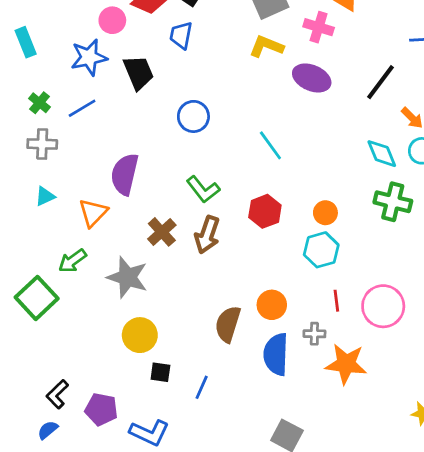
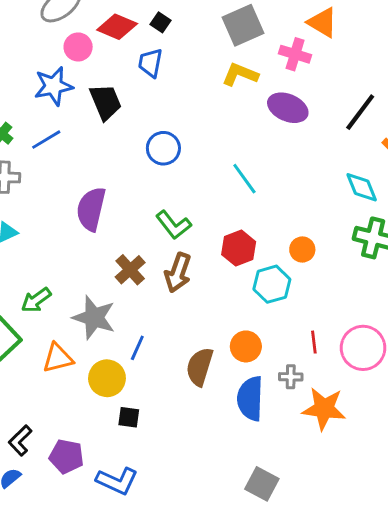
orange triangle: (93, 213) -> (58, 358), moved, turned 32
cyan hexagon: (321, 250) -> (272, 284), moved
blue line: (202, 387) -> (137, 348), moved

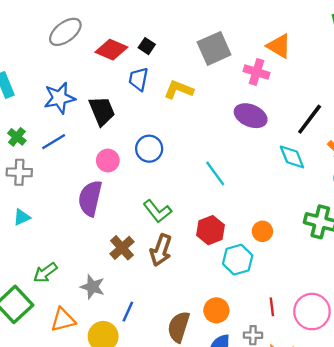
pink circle: (78, 47) -> (108, 160), moved
yellow L-shape: (240, 74) -> (179, 90), moved
cyan diamond: (362, 187) -> (292, 157), moved
gray star: (94, 317) -> (92, 287), size x0.7

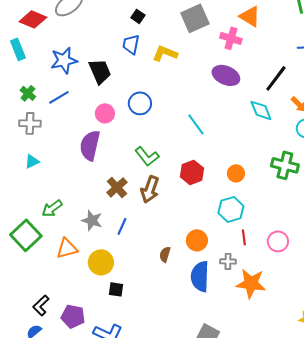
red diamond: (111, 50) -> (33, 19), moved
cyan hexagon: (238, 260) -> (231, 209), moved
blue line: (128, 312) -> (122, 226), moved
pink circle: (312, 312) -> (278, 241), size x0.7
brown semicircle: (179, 327) -> (165, 254), size x0.6

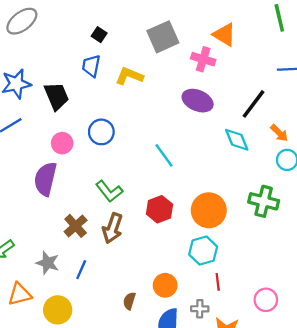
orange circle: (236, 173) -> (209, 210), size x1.8
pink circle: (278, 241) -> (266, 300), moved

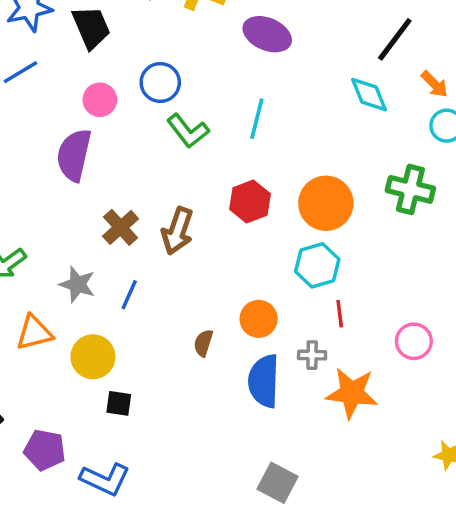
purple ellipse: (198, 101) -> (267, 34), moved
cyan line: (164, 155) -> (257, 119), turned 50
green L-shape: (109, 191) -> (188, 131), moved

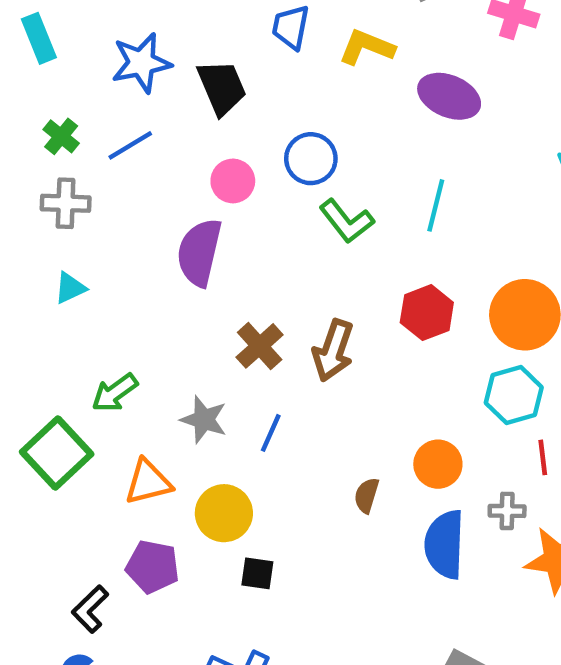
purple pentagon: (45, 450) -> (153, 567), moved

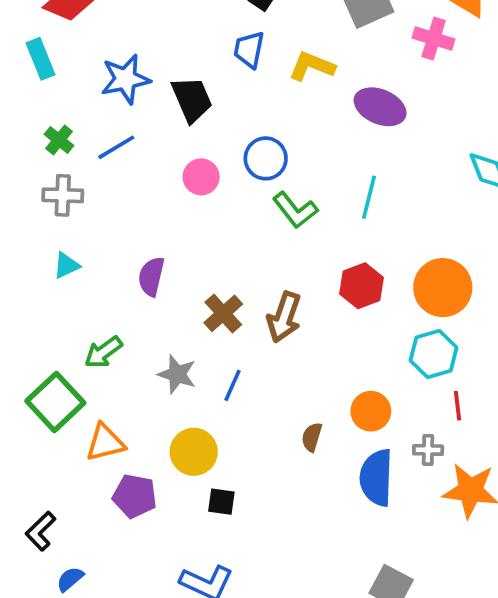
purple semicircle: (199, 252) -> (151, 277), moved, size x0.7
orange triangle: (148, 482) -> (105, 443), moved
black L-shape: (90, 609) -> (41, 531), moved

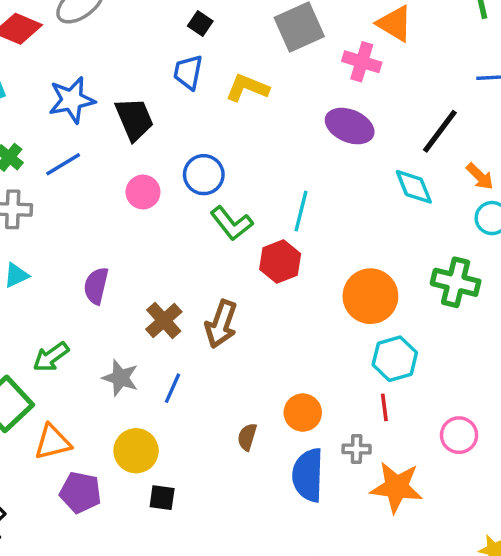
purple ellipse: (380, 107) -> (350, 126), moved
red hexagon: (362, 286) -> (280, 261), moved
cyan hexagon: (434, 354) -> (395, 359), moved

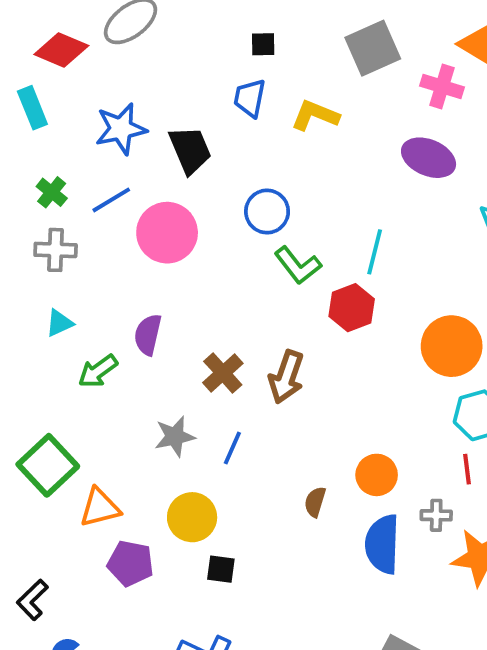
black square: (200, 24) -> (263, 44), turned -35
pink circle: (143, 192) -> (167, 233), moved, size x1.6
green arrow: (51, 357) -> (98, 371), moved
gray star: (120, 378) -> (175, 436), turned -30

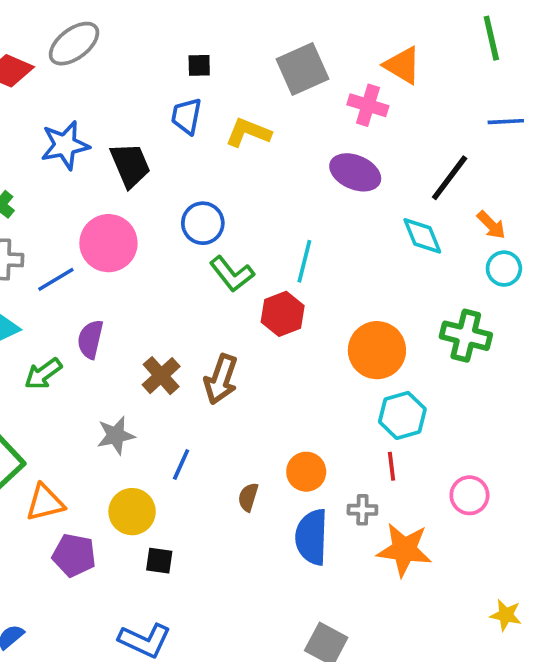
blue line: (111, 200) -> (56, 279), moved
blue line: (232, 448) -> (181, 464), moved

